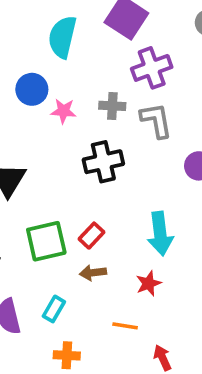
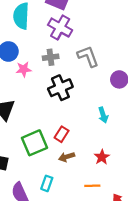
purple cross: (152, 68) -> (60, 28), moved, turned -30
gray cross: (112, 106) -> (51, 57), moved
pink star: (63, 111) -> (24, 69), moved
cyan arrow: (160, 234) -> (103, 115), moved, size x0.6

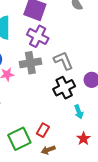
gray cross: (51, 57) -> (30, 63), size x1.5
black cross: (60, 88) -> (64, 88), moved
red star: (102, 157) -> (84, 139), moved

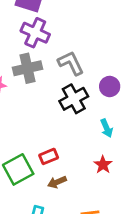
cyan arrow: (79, 112) -> (107, 128), moved
red rectangle: (43, 130) -> (49, 156), turned 40

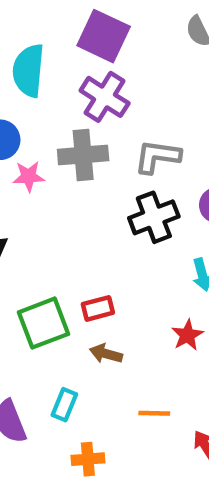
gray L-shape: (71, 63) -> (157, 157), turned -64
brown arrow: (57, 182) -> (106, 354), turned 30

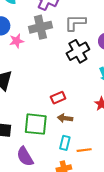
green square: (44, 323) -> (36, 124), moved, turned 35
cyan rectangle: (64, 405) -> (65, 143), moved
orange line: (154, 413) -> (84, 150), moved

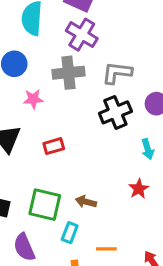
pink star: (17, 41) -> (33, 99), moved
red rectangle: (58, 98) -> (54, 146), moved
cyan rectangle: (65, 143) -> (70, 233), moved

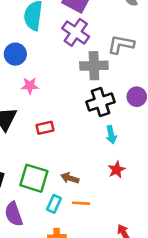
gray cross: (69, 73) -> (94, 66), moved
gray L-shape: (117, 73) -> (121, 44), moved
cyan arrow: (148, 149) -> (111, 135), moved
orange line: (106, 249) -> (81, 203), moved

